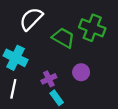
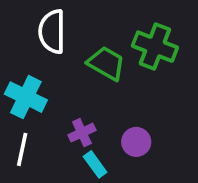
white semicircle: (31, 19) -> (52, 32), turned -45
purple circle: (81, 72) -> (136, 142), moved

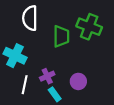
green trapezoid: (106, 63) -> (61, 36), turned 60
white line: (22, 149) -> (25, 85), moved

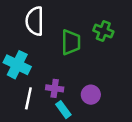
green cross: (89, 27) -> (103, 31), size x0.7
purple cross: (47, 76) -> (55, 88), turned 32

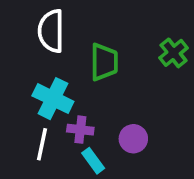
green cross: (103, 31) -> (174, 53), moved, turned 30
cyan cross: (17, 65) -> (53, 99), moved

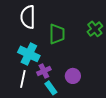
purple cross: (80, 130) -> (44, 71), turned -32

